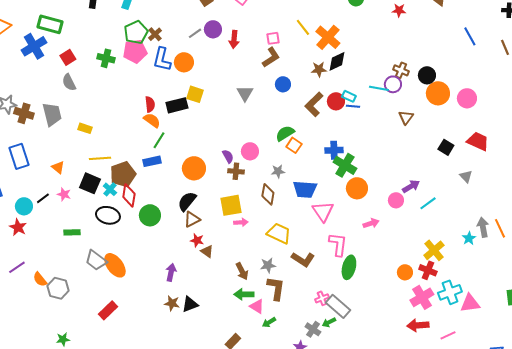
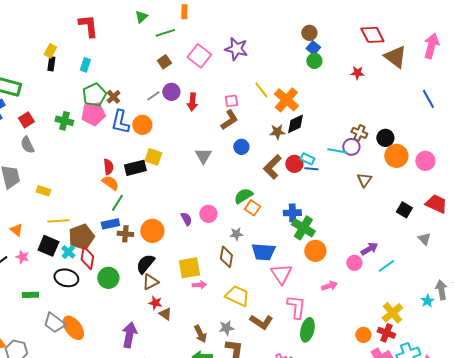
brown cross: (236, 171) -> (125, 234), moved
purple arrow: (171, 272) -> (129, 335), size x1.4

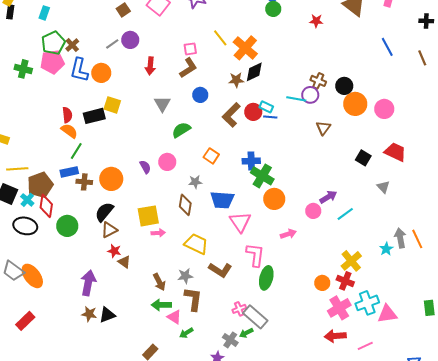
red arrow: (192, 102) -> (150, 66), moved
green semicircle: (243, 196) -> (181, 130), moved

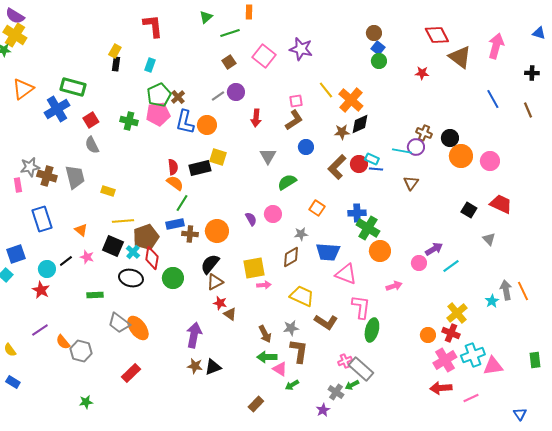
brown triangle: (323, 128) -> (411, 183), moved
brown diamond: (185, 205) -> (291, 257), turned 50
pink triangle: (240, 222) -> (346, 274), turned -35

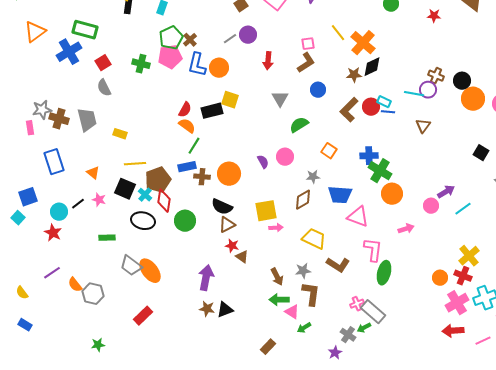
red semicircle: (173, 167) -> (185, 110), turned 35
black semicircle: (210, 264) -> (222, 207), turned -105

